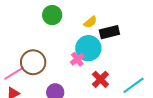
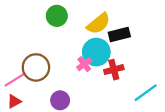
yellow semicircle: (90, 22) -> (98, 24), size x1.6
red cross: (100, 79) -> (114, 70), moved, turned 30

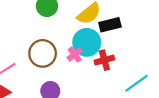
brown circle: (36, 67) -> (43, 53), moved

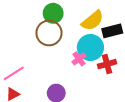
brown circle: (43, 53) -> (49, 33), moved

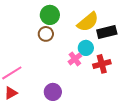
brown circle: (49, 33) -> (46, 34), size x0.6
cyan circle: (90, 47) -> (86, 48), size x0.6

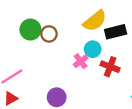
green circle: (50, 15) -> (30, 30), moved
red cross: (102, 64) -> (110, 67), turned 36

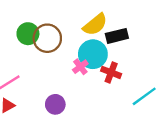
brown circle: (49, 34) -> (47, 38), size x1.6
cyan circle: (93, 49) -> (93, 54), size x1.6

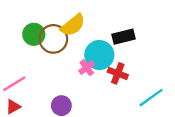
yellow semicircle: (95, 25) -> (73, 25), moved

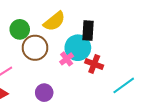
black rectangle: (123, 37) -> (88, 30), moved, turned -72
brown circle: (53, 39) -> (35, 48), moved

